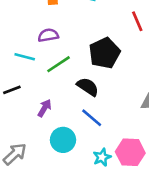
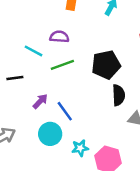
black semicircle: (88, 87) -> (119, 95), moved, turned 40
blue line: (92, 118) -> (65, 111), moved
cyan star: (102, 157) -> (80, 148), moved

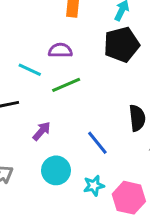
black pentagon: (106, 65) -> (122, 45), moved
blue line: (65, 111) -> (97, 143), moved

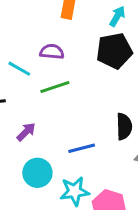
blue line: (97, 143) -> (82, 148), turned -70
cyan star: (94, 186) -> (74, 191), size x1.4

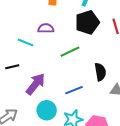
green line: (55, 87) -> (70, 52), moved
purple arrow: (26, 132) -> (36, 84), size x1.6

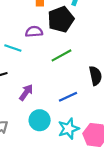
black pentagon: (87, 22) -> (61, 19), moved
purple arrow: (36, 84) -> (26, 92), size x0.7

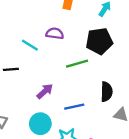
black pentagon: (61, 19) -> (99, 41), moved
purple arrow: (26, 92) -> (45, 91), moved

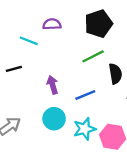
green line: (77, 64) -> (93, 56), moved
purple arrow: (45, 91) -> (53, 85), turned -54

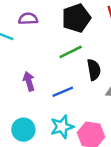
cyan circle: (54, 119) -> (23, 130), moved

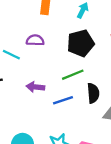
purple arrow: (29, 81) -> (35, 87), moved, turned -72
blue line: (63, 92) -> (63, 100), moved

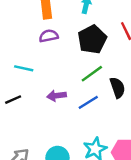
purple semicircle: (35, 40) -> (49, 36), moved

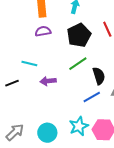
cyan line: (24, 68) -> (29, 63), moved
blue line: (88, 102) -> (92, 97), moved

